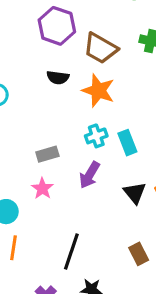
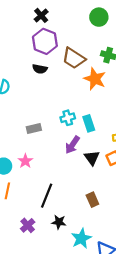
black semicircle: (58, 78) -> (40, 69), moved
orange star: (98, 91) -> (95, 79), moved
purple arrow: (89, 175) -> (72, 145), moved
pink star: (42, 188) -> (25, 161), moved

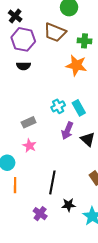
brown trapezoid: (74, 58) -> (55, 32), moved
pink star: (25, 161) -> (29, 146), moved

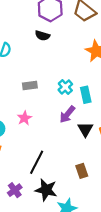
cyan cross: (58, 106) -> (65, 87), turned -32
gray rectangle: (29, 122) -> (30, 85), moved
black star: (69, 205) -> (46, 190), size x1.5

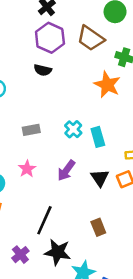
purple arrow: (67, 114) -> (66, 170), moved

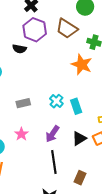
black semicircle: (43, 70) -> (19, 49), moved
black triangle: (100, 178) -> (79, 138), turned 35
black line: (44, 220) -> (54, 162), moved, turned -30
brown rectangle: (98, 227) -> (80, 178), turned 48

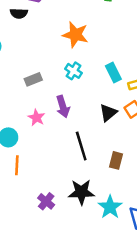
orange star: (82, 64) -> (75, 35), moved
cyan rectangle: (76, 106) -> (113, 72), moved
purple arrow: (52, 134) -> (63, 107), moved, turned -42

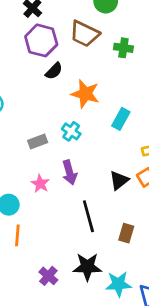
black semicircle: (19, 13) -> (54, 71), moved, turned -49
cyan cross: (73, 71) -> (71, 131), moved
cyan rectangle: (113, 72) -> (121, 119), moved, turned 54
cyan star: (110, 207) -> (118, 284), turned 30

